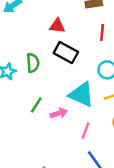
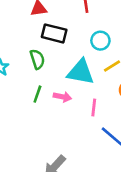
green semicircle: (33, 63) -> (37, 59), moved
pink arrow: (59, 113) -> (62, 97), turned 42

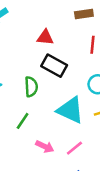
pink arrow: (62, 97) -> (45, 147), moved
pink line: (94, 107) -> (74, 148), turned 30

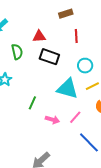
green semicircle: (31, 87) -> (17, 52), moved

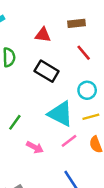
red triangle: (39, 36) -> (43, 35), moved
red line: (76, 36) -> (84, 53), turned -48
pink line: (75, 117) -> (69, 141), moved

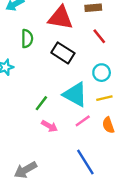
red triangle: (43, 35) -> (60, 18), size x1.6
green line: (15, 122) -> (41, 103), moved

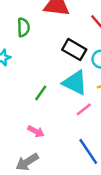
black rectangle: (63, 53) -> (74, 50), moved
pink arrow: (50, 126) -> (36, 131), moved

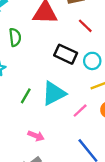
cyan triangle: (75, 83) -> (54, 93), moved, turned -48
green line: (41, 93) -> (26, 96), moved

